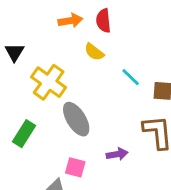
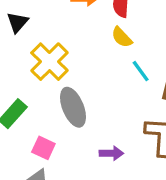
yellow semicircle: (94, 52) -> (122, 37), moved
pink square: (75, 167) -> (43, 148), moved

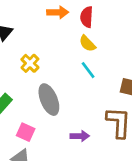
yellow cross: (49, 62) -> (30, 63), size x0.6
cyan line: (141, 71) -> (88, 70), moved

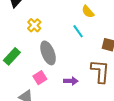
yellow semicircle: (87, 44) -> (88, 12), moved
pink square: (26, 132) -> (40, 78), moved, turned 32

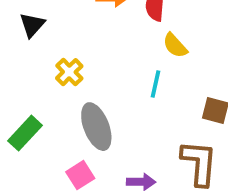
cyan line: (78, 31) -> (155, 84), turned 48

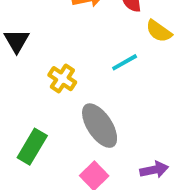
cyan line: (155, 84) -> (125, 62), moved, turned 60

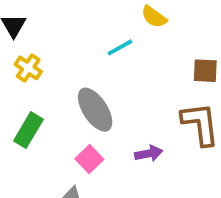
yellow cross: (62, 79) -> (28, 68), moved

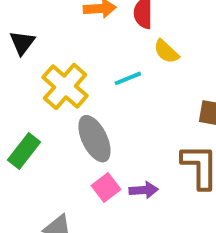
yellow cross: (28, 68) -> (65, 87), moved, size x1.6
pink square: (89, 159) -> (106, 188), moved

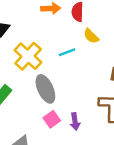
purple arrow: (144, 190) -> (75, 122), turned 84

